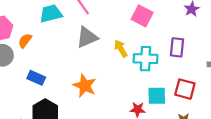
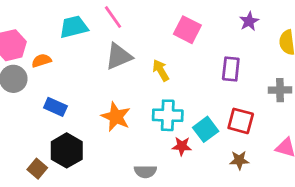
orange semicircle: (25, 41) -> (41, 61), turned 35
cyan cross: (145, 59) -> (168, 115), moved
cyan square: (157, 96) -> (206, 129), turned -36

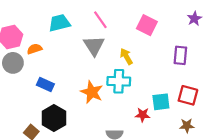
pink line: (113, 17) -> (100, 20), moved
gray triangle: (119, 56) -> (94, 46), turned -40
cyan cross: (168, 115) -> (119, 81), moved
cyan square: (206, 129) -> (161, 102), turned 30

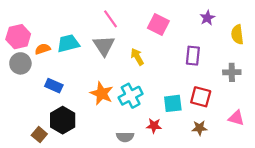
cyan trapezoid: (59, 23) -> (68, 43), moved
cyan cross: (119, 81) -> (131, 96), moved, turned -30
red star: (143, 115) -> (154, 126), moved

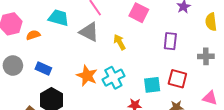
cyan trapezoid: (68, 43) -> (59, 18), moved, turned 30
gray triangle: (104, 46) -> (89, 32), turned -30
gray circle: (20, 63) -> (13, 66), moved

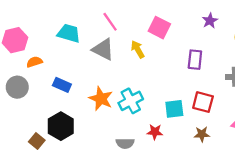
orange semicircle: (33, 35) -> (34, 62), moved
yellow arrow: (120, 42) -> (138, 49), moved
blue rectangle: (43, 69) -> (62, 85), moved

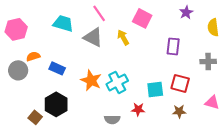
orange semicircle: (34, 62) -> (33, 56), moved

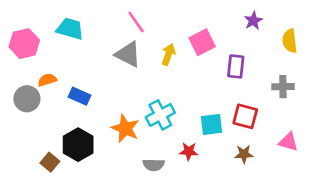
pink square: (142, 18) -> (202, 42), moved, turned 36
cyan trapezoid: (63, 23) -> (70, 29), moved
yellow arrow: (123, 37) -> (168, 54), turned 49
orange star: (91, 80) -> (125, 128), moved

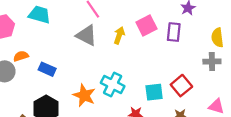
yellow semicircle: (290, 41) -> (217, 38), moved
purple rectangle: (236, 66) -> (174, 32), moved
cyan cross: (160, 115) -> (113, 84), turned -35
red square: (245, 116) -> (181, 86), turned 35

